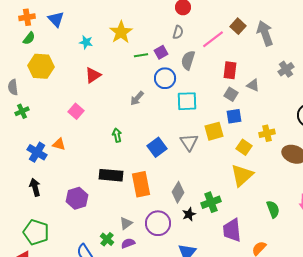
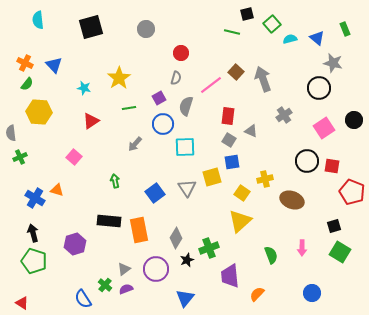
orange cross: (27, 17) -> (25, 63), turned 35
green line: (141, 55) -> (129, 108), moved
green pentagon: (36, 232) -> (34, 261), moved

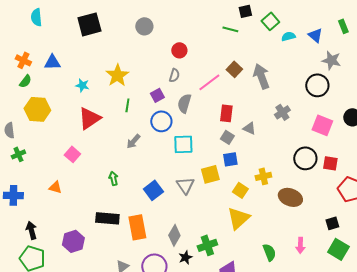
blue triangle: (54, 65) -> (52, 62), turned -48
green line: (129, 108) -> (127, 105), turned -72
red triangle: (91, 121) -> (89, 118), size x1.4
pink square: (324, 128) -> (322, 125), turned -35
blue cross: (35, 198) -> (13, 195), moved, turned -30

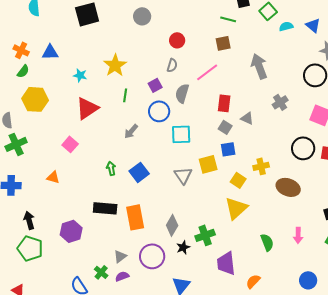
brown square: (234, 69) -> (223, 43), moved, turned 35
green cross: (18, 154) -> (16, 144), size x1.5
blue square: (153, 190) -> (139, 172), moved

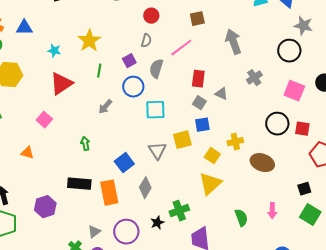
blue square: (139, 172) -> (124, 163), moved
gray diamond: (172, 225) -> (145, 188), moved

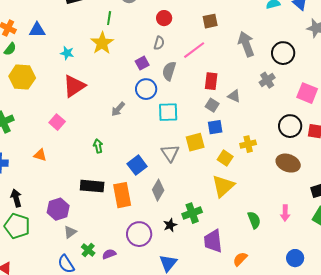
black circle: (289, 51) -> (283, 53), moved
green line: (99, 71) -> (109, 18), moved
brown ellipse: (262, 163) -> (288, 163), moved
gray triangle: (94, 232) -> (70, 232), moved

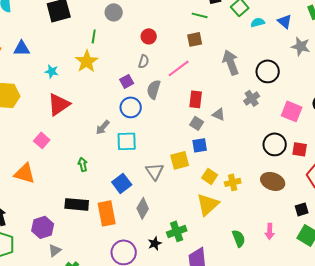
cyan square: (168, 112) -> (127, 141), moved
yellow cross: (248, 144) -> (233, 182), moved
orange triangle: (40, 155) -> (25, 173), size x1.6

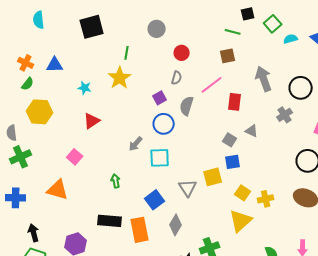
gray circle: (114, 12) -> (157, 29), moved
red rectangle: (196, 99) -> (235, 102), moved
red triangle: (59, 104) -> (92, 121), size x0.7

